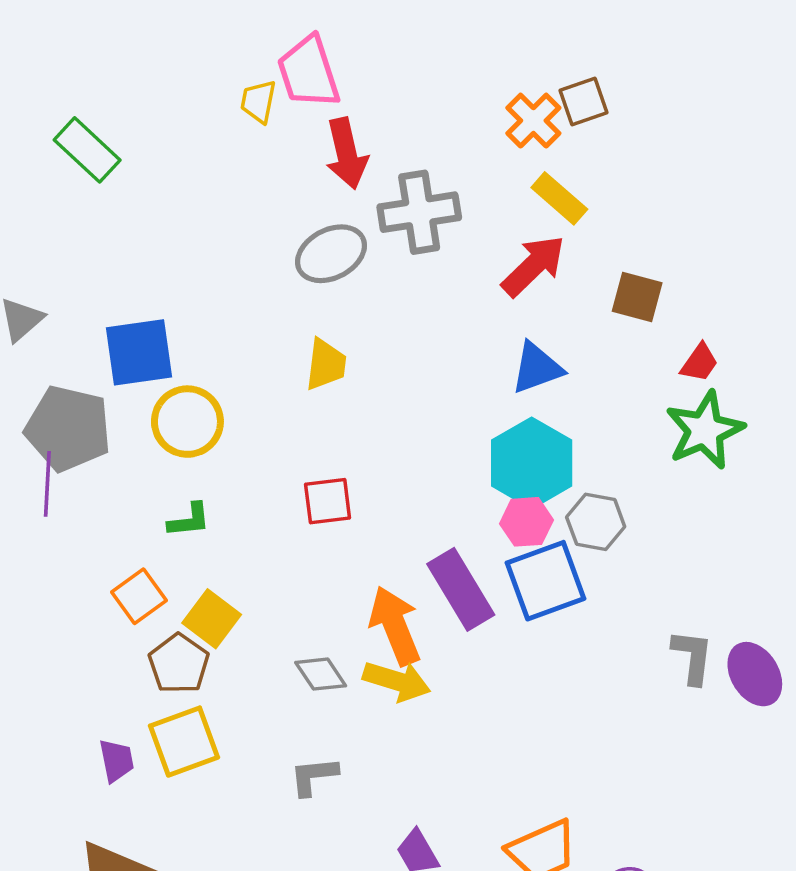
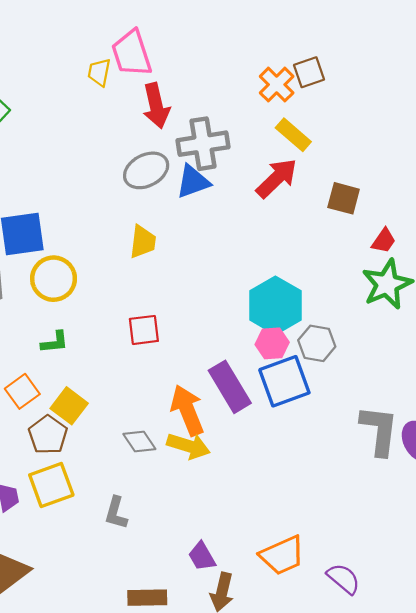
blue triangle: (537, 368) -> (193, 182), moved
gray L-shape: (693, 657) -> (379, 430), size x1.4
gray L-shape: (314, 776) -> (116, 513), moved, turned -68

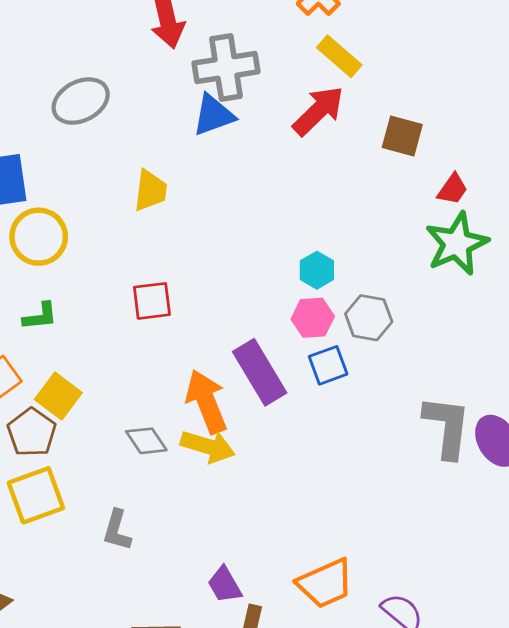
gray ellipse: (146, 170) -> (81, 101), moved
cyan hexagon: (275, 305) -> (317, 270), size x0.5
blue square: (284, 381) -> (328, 365), size x0.6

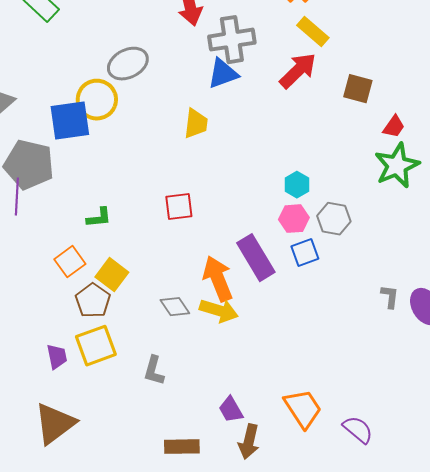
yellow trapezoid: (151, 190) -> (196, 124), moved
yellow circle: (39, 237) -> (97, 100), moved
gray L-shape: (447, 427) -> (390, 297), size x0.5
orange trapezoid: (325, 583) -> (303, 409), turned -99

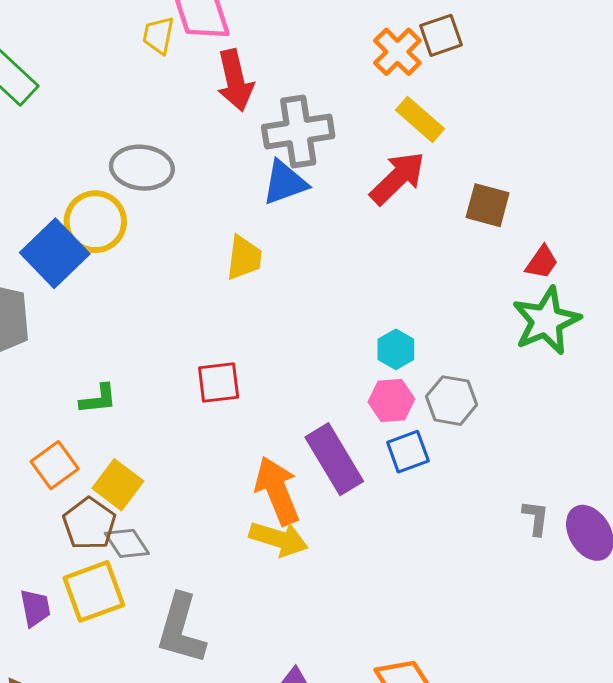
gray ellipse: (128, 64) -> (142, 168), turned 33
blue square: (70, 121) -> (55, 253), turned -36
gray diamond: (175, 307) -> (127, 543), moved
gray L-shape: (154, 371) -> (181, 629), size x1.6

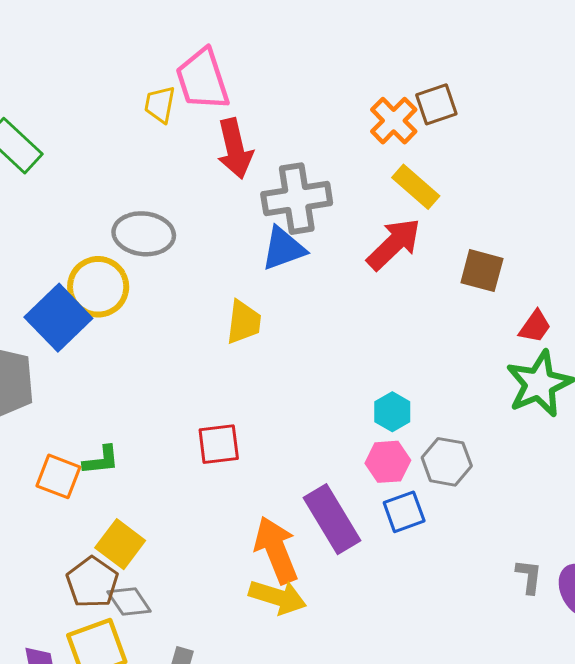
orange square: (55, 465) -> (58, 476), moved, turned -33

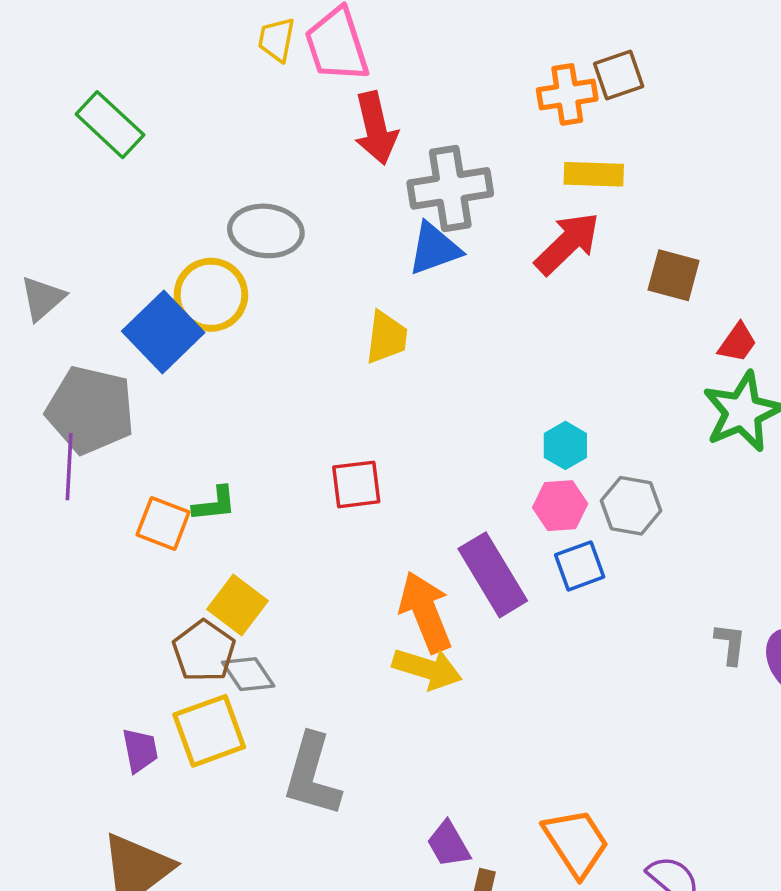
yellow trapezoid: (160, 104) -> (277, 40), moved
orange cross: (394, 121) -> (567, 94), turned 36
yellow rectangle: (416, 187) -> (594, 174), turned -39

